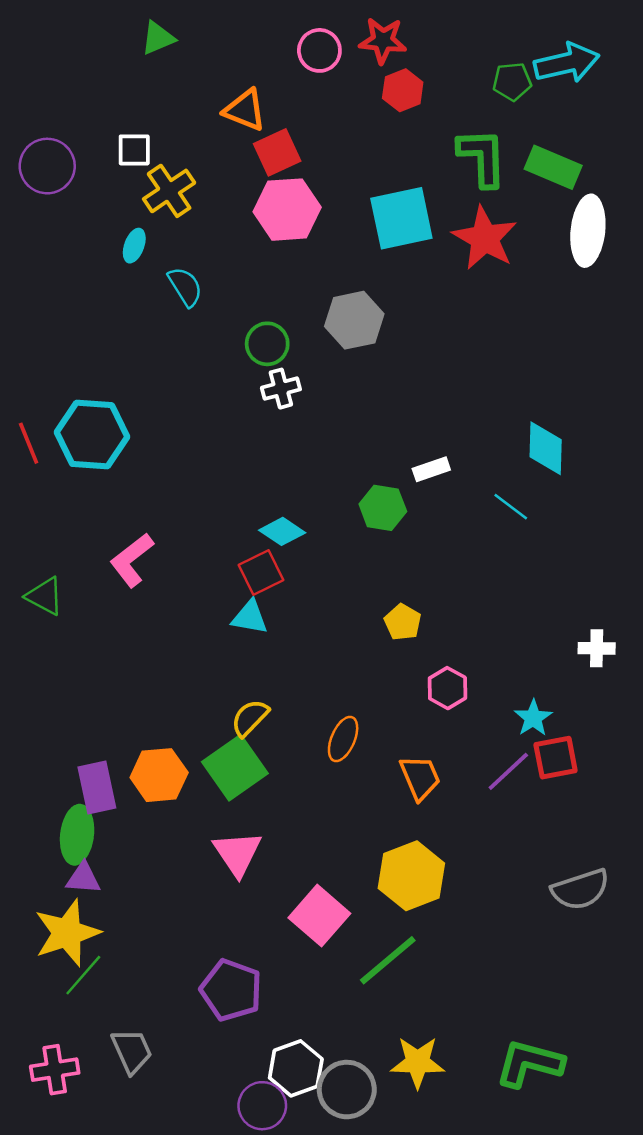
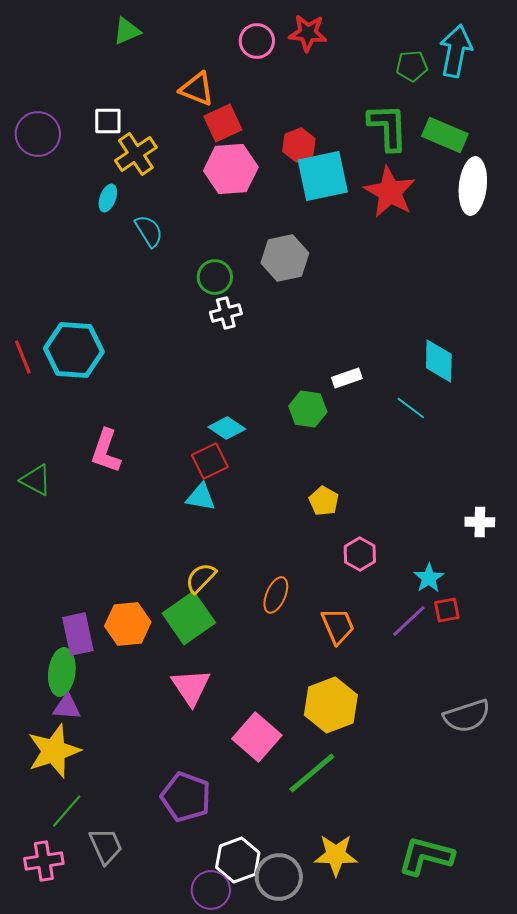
cyan arrow: (567, 63) -> (456, 51), turned -66
red hexagon: (403, 90) -> (299, 145), moved
pink L-shape: (132, 560) -> (106, 451), turned -33
red square: (556, 758) -> (447, 610), size x0.7
green line: (83, 975) -> (67, 811), moved

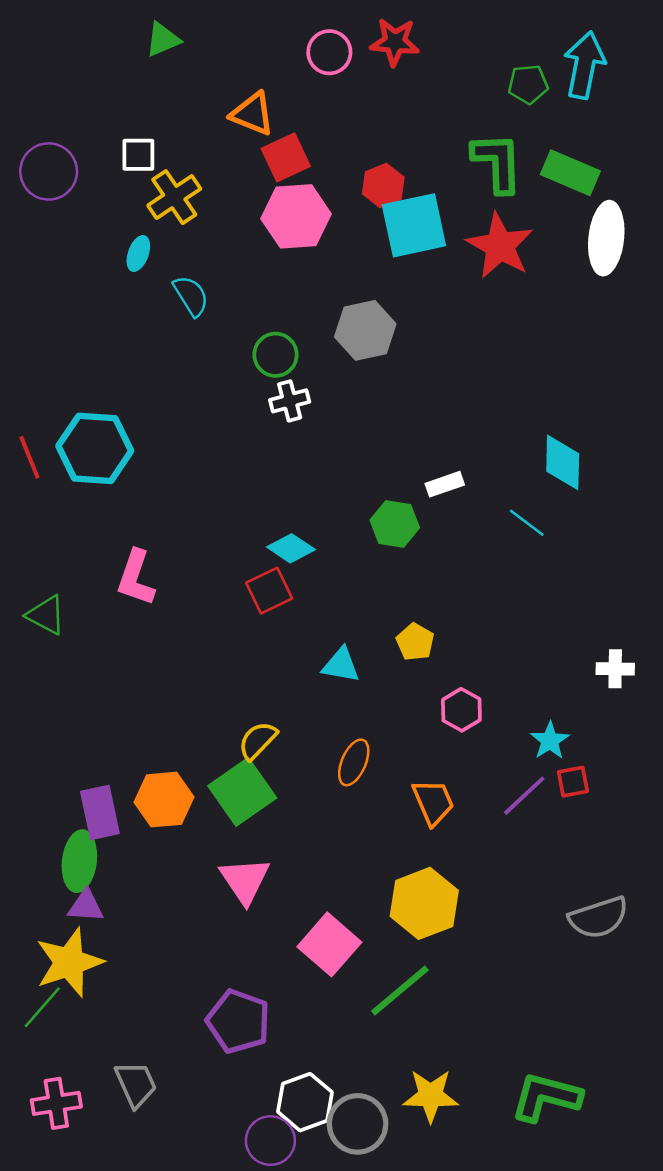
cyan triangle: (201, 497) -> (341, 665), moved
green line: (67, 811) -> (42, 1007), moved

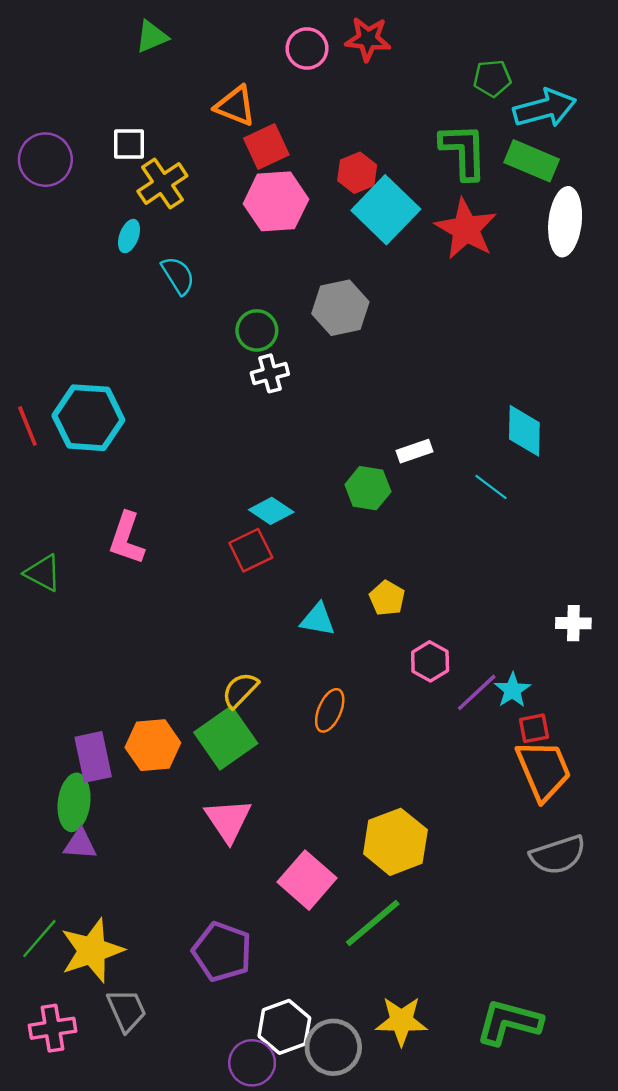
cyan arrow: (584, 65) -> (545, 108), moved, turned 64
cyan square: (414, 225) -> (386, 210), turned -34
purple line: (524, 796) -> (477, 692), moved
orange trapezoid: (433, 802) -> (544, 770), moved, size x1.4
yellow star: (69, 962) -> (92, 951), moved

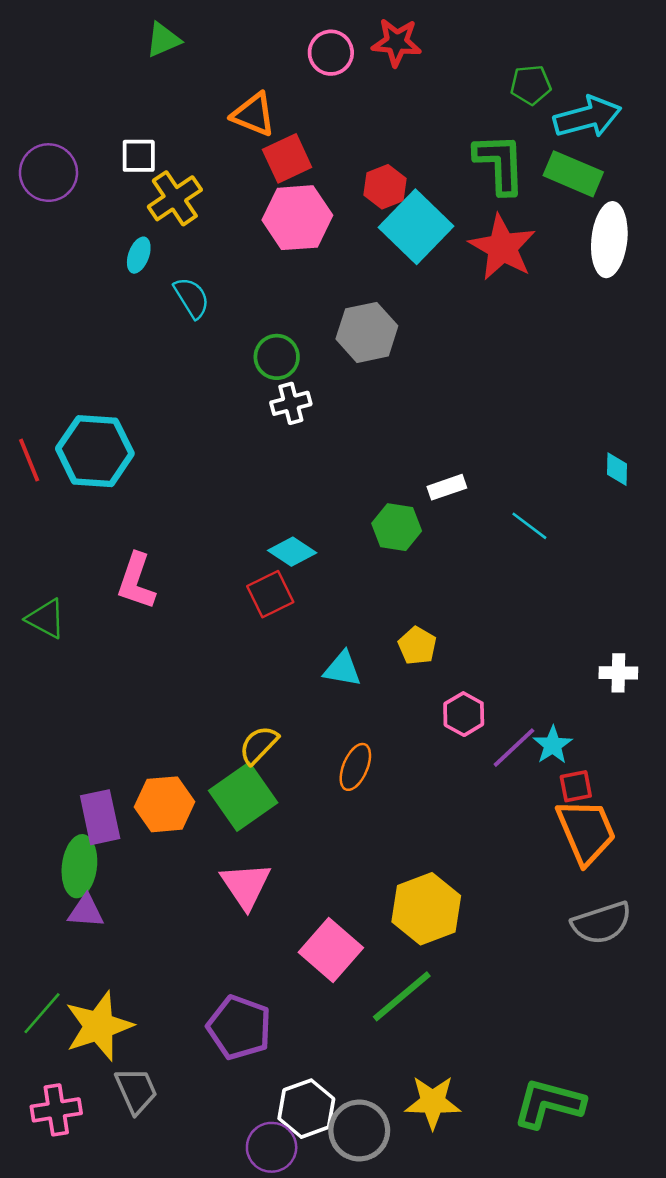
cyan diamond: (524, 431) -> (617, 469), moved, size x0.6

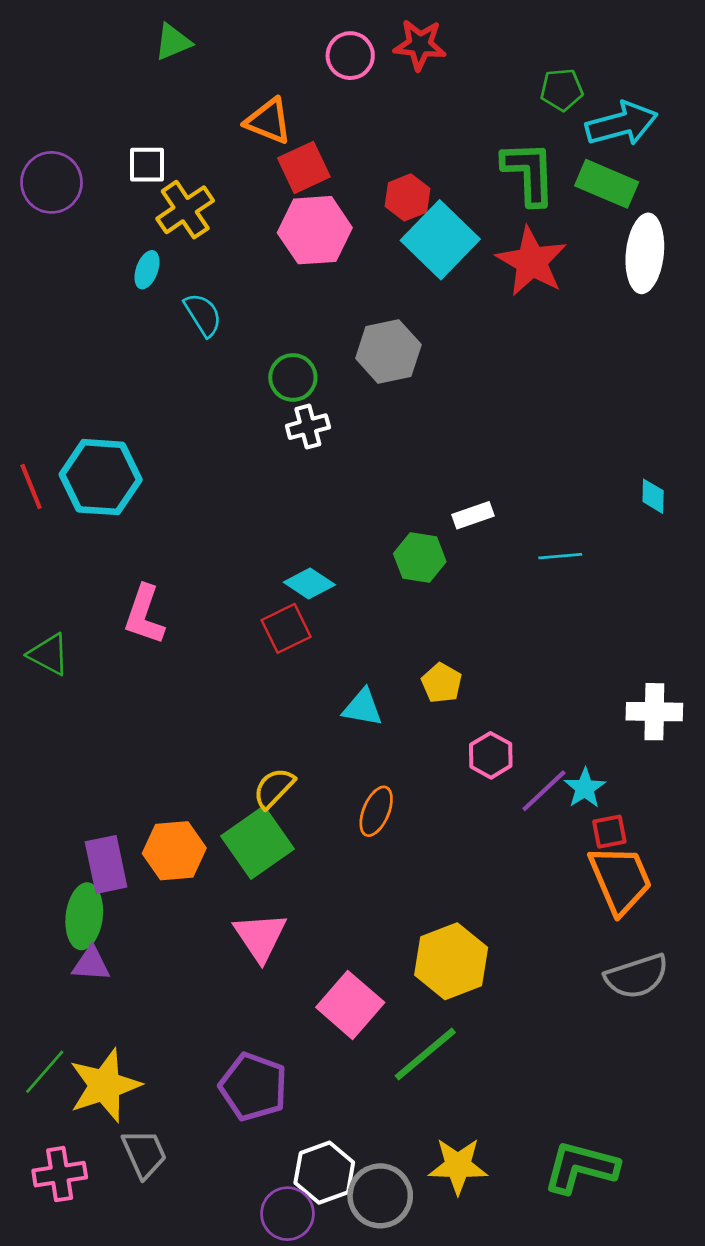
cyan line: (529, 526) -> (560, 556), turned -42
white cross: (618, 673) -> (654, 712), size x1.4

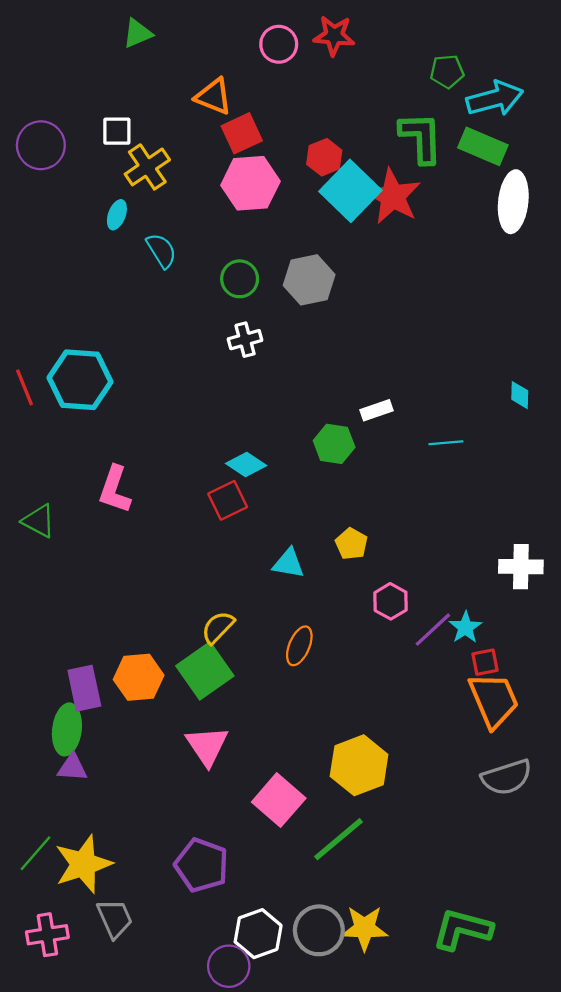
red star: (532, 262) -> (393, 196), moved
green circle: (293, 377) -> (240, 279), moved
gray circle: (380, 1196) -> (319, 930), moved

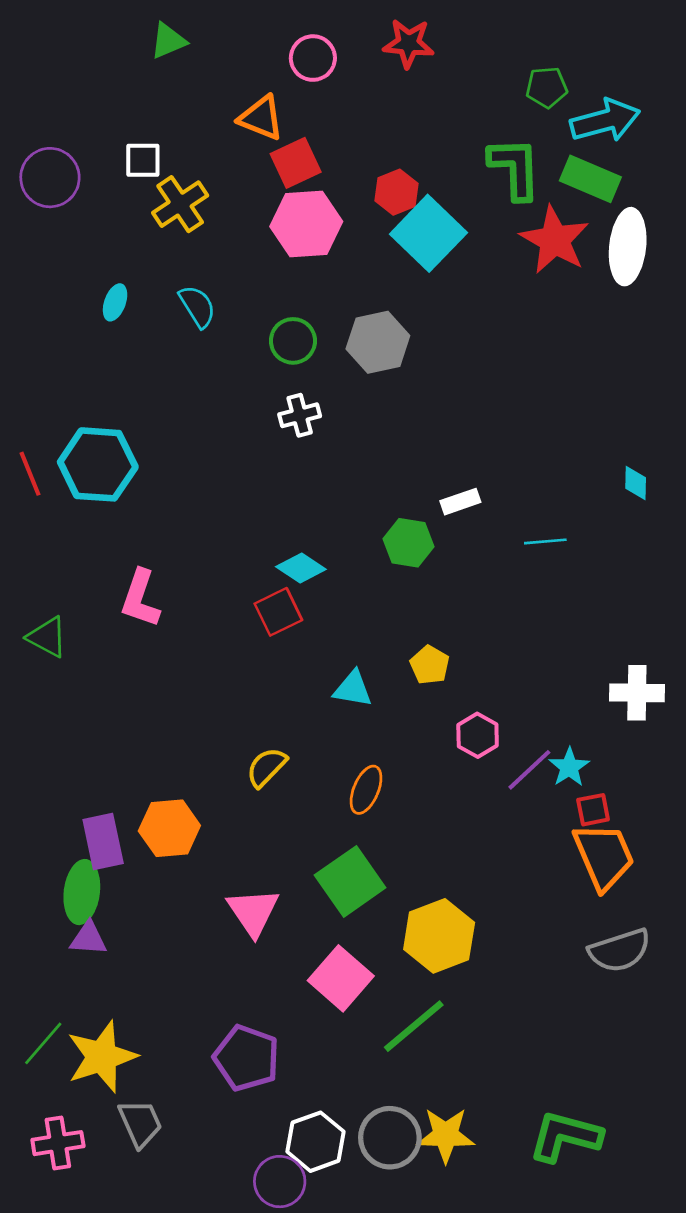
pink circle: (279, 44) -> (313, 58), moved
red star: (393, 196) -> (555, 240), moved
cyan ellipse: (117, 215) -> (115, 302), moved
green square: (205, 671) -> (350, 881), moved

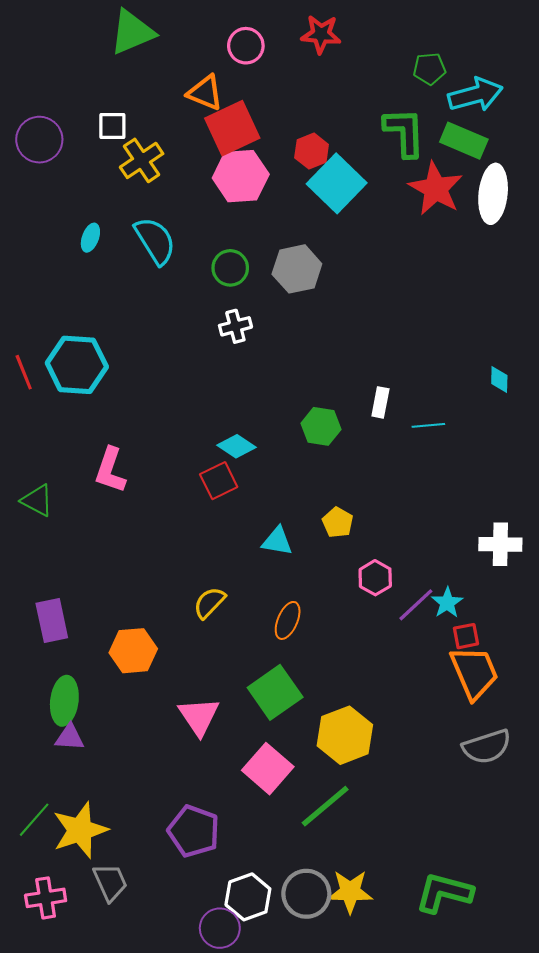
green triangle: (168, 41) -> (132, 32), size x1.6
red square: (296, 163) -> (232, 128), size x1.4
cyan semicircle: (197, 306) -> (155, 241), size x1.4
white rectangle: (460, 502) -> (380, 402), moved, turned -60
purple rectangle: (103, 842) -> (52, 620), moved

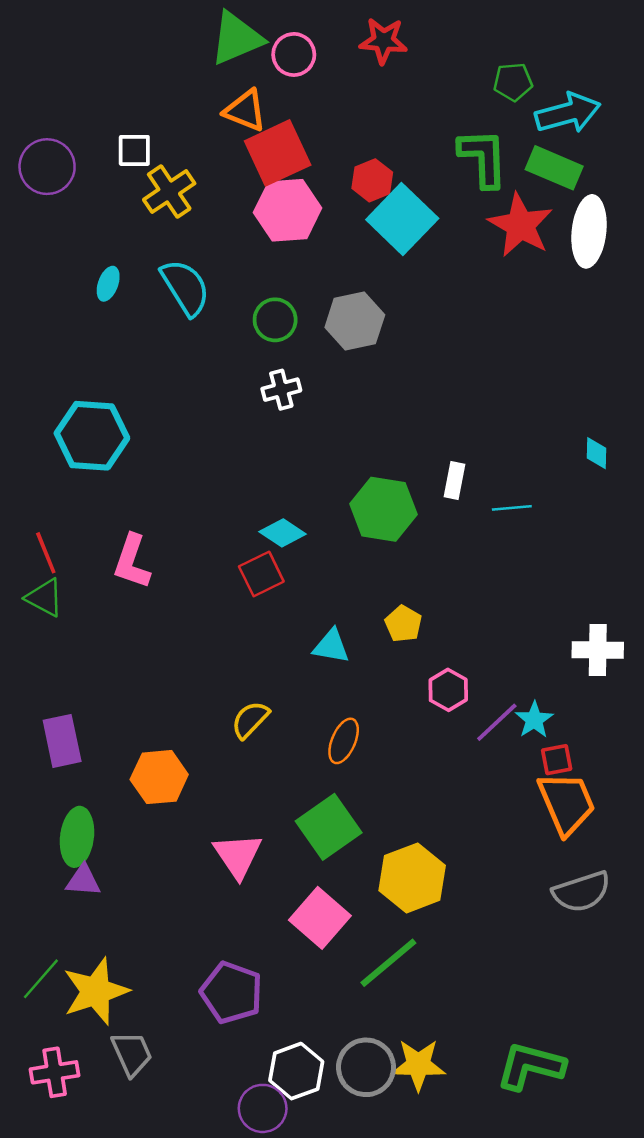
green triangle: (132, 32) -> (236, 38), moved
red line: (24, 372) -> (46, 553), moved
green hexagon: (321, 426) -> (383, 509), size x1.4

